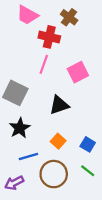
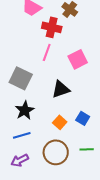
blue square: (88, 144) -> (83, 118), moved
blue line: (28, 157) -> (22, 135), moved
green line: (88, 171) -> (87, 149), turned -40

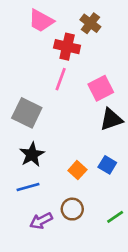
black triangle: (61, 89) -> (111, 119), moved
green line: (87, 149) -> (115, 217), moved, turned -32
brown circle: (56, 152) -> (72, 209), size x0.7
purple arrow: (20, 160) -> (41, 221), moved

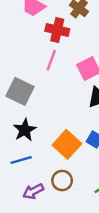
orange square: (77, 170) -> (67, 144), size x1.6

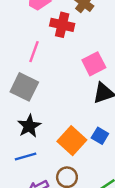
pink line: (51, 60) -> (34, 52), moved

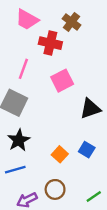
pink square: (94, 64) -> (62, 81), moved
orange square: (72, 141) -> (60, 154), size x0.6

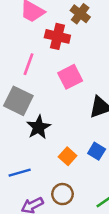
black star: (19, 140) -> (39, 127), moved

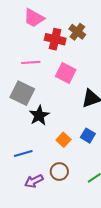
brown cross: (80, 14) -> (77, 32), moved
pink line: (28, 64) -> (31, 62), turned 66
pink square: (70, 77) -> (66, 73), turned -36

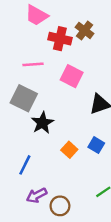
blue line: (23, 154) -> (25, 165), turned -48
brown circle: (59, 172) -> (60, 206), moved

